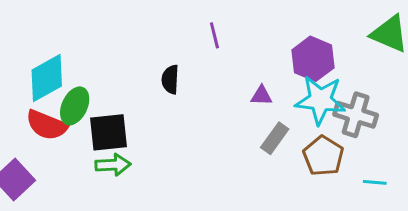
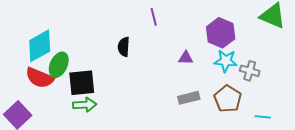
cyan star: (320, 100) -> (226, 61), size x0.7
gray cross: (356, 115) -> (250, 71), size x0.7
gray rectangle: (275, 138) -> (189, 98), moved, turned 40

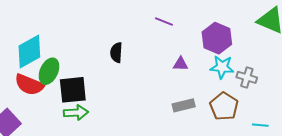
purple line: (154, 17) -> (164, 21), moved, turned -54

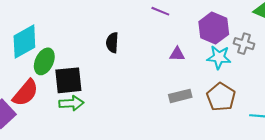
gray cross: (247, 77) -> (244, 44), moved
red semicircle: (29, 85) -> (25, 93), moved, turned -72

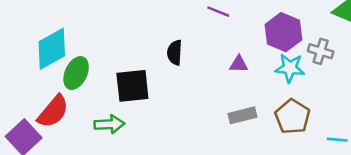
black semicircle: (112, 43) -> (175, 53), moved
black square: (68, 80) -> (132, 86), moved

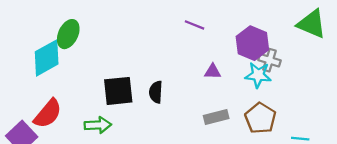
gray cross: (321, 51) -> (269, 60), moved
black semicircle: (175, 53) -> (156, 92), moved
green ellipse: (76, 73) -> (68, 34), moved

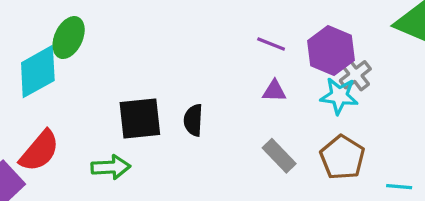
purple line: (194, 25) -> (271, 44), moved
gray cross: (269, 60) -> (355, 75), turned 35
gray rectangle: (216, 117) -> (279, 156), turned 60

